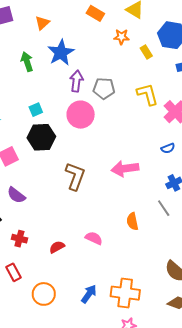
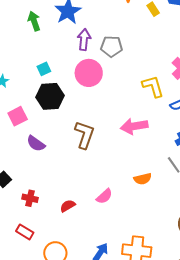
yellow L-shape: (148, 94) -> (153, 86), moved
purple semicircle: (16, 195) -> (36, 144), moved
orange semicircle: (132, 221) -> (143, 179), turned -90
pink semicircle: (94, 238) -> (104, 196), turned 114
red rectangle: (14, 272) -> (25, 232), turned -30

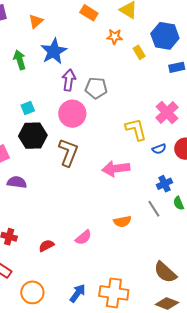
brown L-shape: (84, 135) -> (68, 152), moved
purple semicircle: (36, 144) -> (17, 182), turned 150

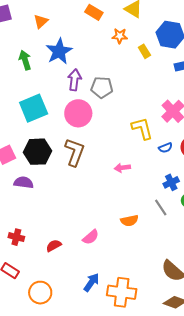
cyan square: (28, 108) -> (34, 108), size x2.0
black hexagon: (33, 136) -> (37, 152), moved
pink arrow: (116, 168) -> (122, 168), size x0.6
blue arrow: (78, 293) -> (91, 282), moved

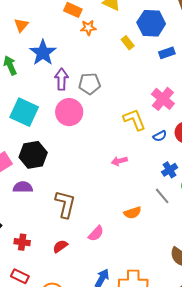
orange star: (120, 36) -> (88, 28), moved
cyan square: (34, 108) -> (24, 112), turned -36
brown L-shape: (75, 152) -> (65, 204), moved

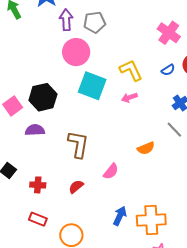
cyan square: (24, 112) -> (92, 86), moved
yellow L-shape: (134, 120) -> (131, 70), moved

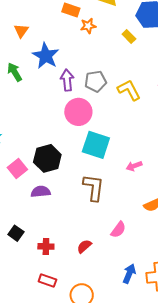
yellow L-shape: (131, 70) -> (129, 90), moved
pink arrow: (129, 97) -> (134, 166), moved
brown L-shape: (78, 144) -> (94, 188), moved

